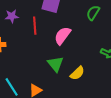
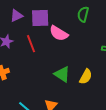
pink semicircle: (63, 36) -> (59, 33), moved, turned -78

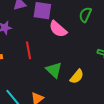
red line: (31, 44) -> (28, 50), moved

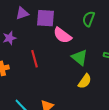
green triangle: (54, 70) -> (80, 57), moved

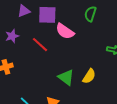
green triangle: (80, 57) -> (66, 77), moved
red line: (35, 59) -> (40, 45), moved, turned -30

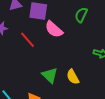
yellow semicircle: (89, 76) -> (73, 77), turned 112

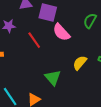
yellow semicircle: (73, 77) -> (80, 63), moved, turned 63

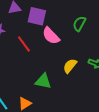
green triangle: (53, 78) -> (43, 81), turned -36

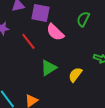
yellow semicircle: (70, 66) -> (75, 75), moved
green triangle: (43, 81) -> (49, 68), moved, turned -42

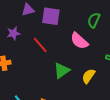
pink semicircle: (55, 32) -> (79, 41), moved

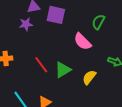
purple star: (13, 33) -> (26, 24), moved
red line: (40, 45) -> (41, 65), moved

